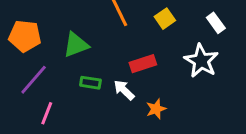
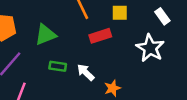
yellow square: (165, 19) -> (120, 13), turned 35
red rectangle: (143, 64) -> (100, 36), moved

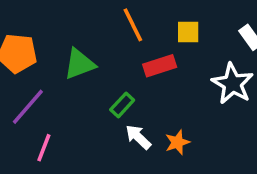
green rectangle: (58, 66) -> (122, 105), moved, turned -56
white arrow: (86, 72) -> (138, 137), moved

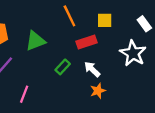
white arrow: (138, 137) -> (92, 69), moved
pink line: (44, 148) -> (24, 94), moved

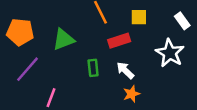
green rectangle: (63, 67) -> (93, 68), turned -49

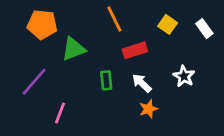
yellow square: (139, 17) -> (168, 24), moved, turned 35
orange pentagon: (20, 32) -> (42, 24), moved
white star: (170, 53) -> (184, 76), moved, size x0.7

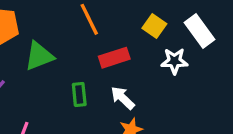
white rectangle: (204, 29) -> (200, 31), size x1.4
white star: (184, 76) -> (174, 61), moved, turned -30

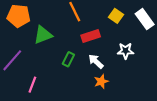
white star: (174, 61) -> (126, 51), moved
green rectangle: (79, 94) -> (68, 59), turned 32

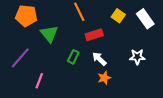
green triangle: (43, 35) -> (49, 34), turned -48
white star: (126, 51) -> (137, 57), moved

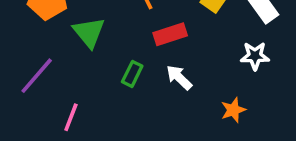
white star: (137, 57) -> (255, 56), moved
orange star: (104, 78) -> (233, 110), moved

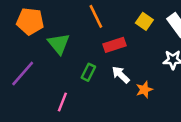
orange star: (233, 110) -> (144, 90), moved
pink line: (71, 117) -> (62, 102), moved

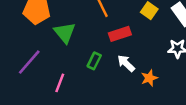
pink line: (62, 102) -> (60, 83), moved

